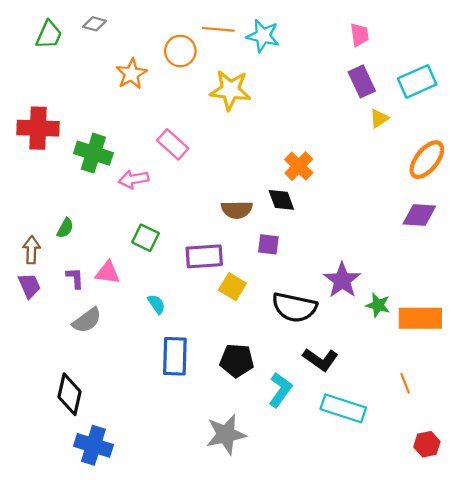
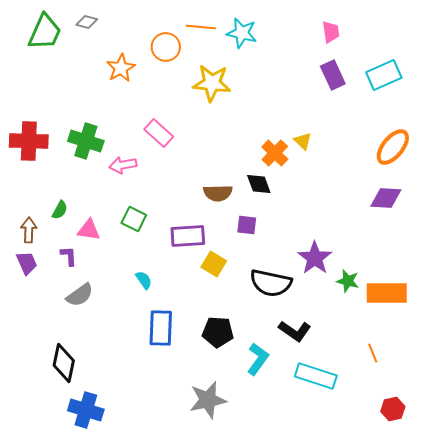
green trapezoid: (49, 35) -> (45, 32), size x1.4
yellow triangle: (379, 118) -> (303, 141), moved, turned -42
red cross: (38, 128) -> (29, 141), moved
pink triangle: (108, 273) -> (89, 230), moved

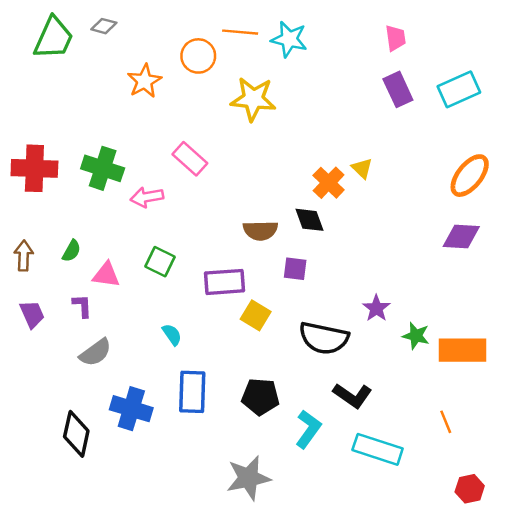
brown arrow: (29, 230) -> (24, 256), moved
purple star: (315, 258) -> (376, 308), size x0.7
blue cross: (86, 410) -> (131, 409), moved

